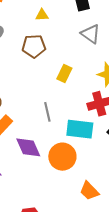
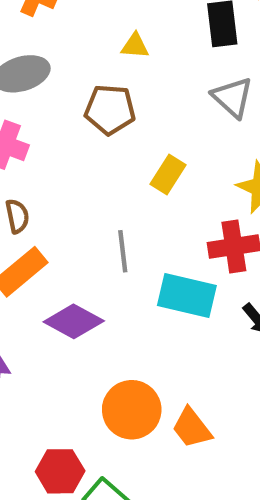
purple diamond: (28, 147) -> (74, 321), turned -44
orange circle: (62, 157) -> (132, 410), moved

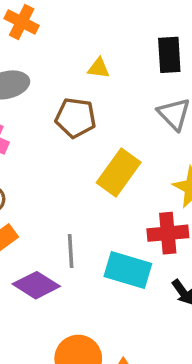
yellow rectangle: (168, 174) -> (119, 172), size x1.5
gray line: (123, 251) -> (71, 251), moved

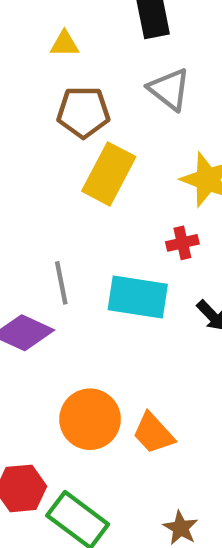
brown pentagon: (76, 118) -> (83, 112), moved
red cross: (168, 233) -> (182, 243), size x0.6

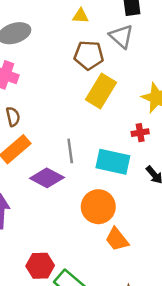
gray triangle: (169, 89) -> (121, 36), moved
orange circle: (90, 419) -> (98, 207), moved

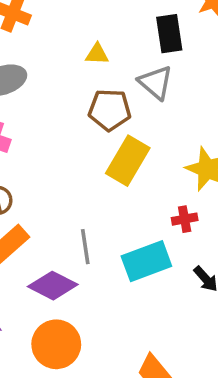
cyan rectangle: (113, 162) -> (146, 261), turned -32
orange circle: (98, 207) -> (56, 344), moved

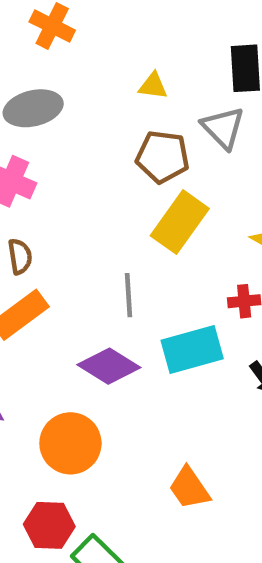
gray line: (85, 247) -> (128, 295), moved
purple diamond: (53, 286) -> (109, 366), moved

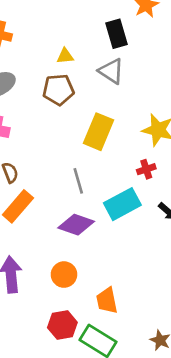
brown pentagon: (163, 157) -> (58, 90), moved
orange circle: (70, 443) -> (64, 275), size x0.7
orange trapezoid: (189, 488) -> (107, 301), moved, turned 36

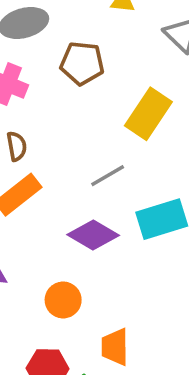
brown pentagon: (58, 90) -> (82, 63), moved
gray line: (78, 181) -> (108, 176), turned 65

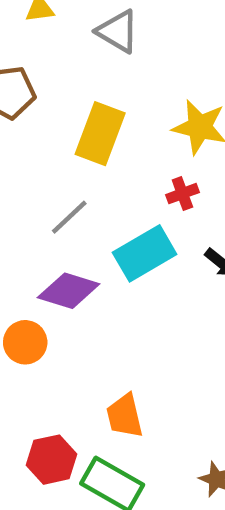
orange circle: (63, 300) -> (25, 342), moved

